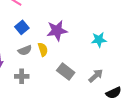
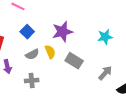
gray rectangle: (66, 72) -> (74, 61), moved

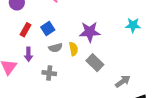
blue square: (27, 32) -> (48, 29), moved
cyan star: (105, 37) -> (133, 25), moved

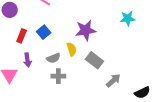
gray semicircle: (55, 48) -> (53, 58), moved
gray cross: (49, 73) -> (58, 76), moved
gray arrow: (123, 81) -> (113, 80), moved

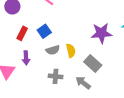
purple star: (86, 30) -> (101, 33), moved
gray semicircle: (53, 58) -> (53, 50), moved
gray arrow: (113, 80) -> (83, 83), moved, turned -105

